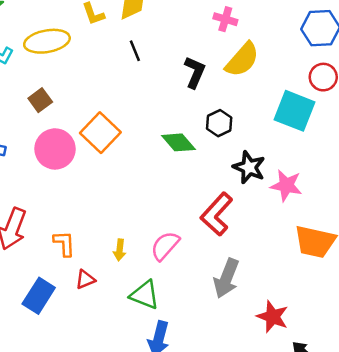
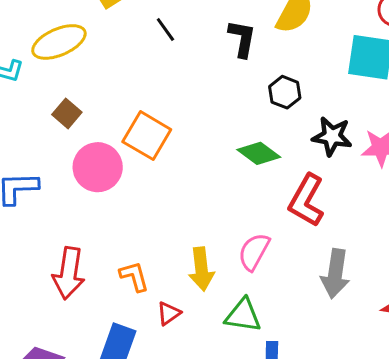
green diamond: (178, 142) -> (259, 153), moved
yellow arrow: (120, 250) -> (201, 269), size x1.6

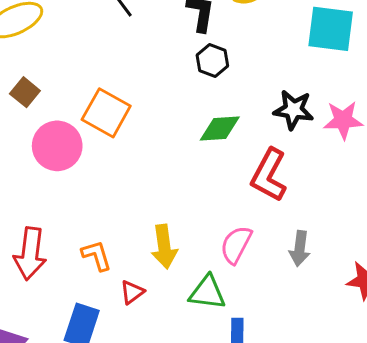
black hexagon: (285, 92) -> (212, 61), moved
green diamond: (259, 153) -> (220, 128), turned -39
pink semicircle: (254, 252) -> (236, 245), moved
gray arrow: (335, 274) -> (300, 248), size x0.7

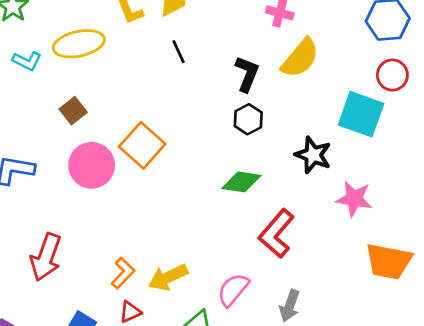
black star: (293, 110) -> (313, 155), moved
yellow arrow: (164, 247) -> (168, 277), turned 60
orange L-shape: (96, 255) -> (123, 273), moved, turned 48

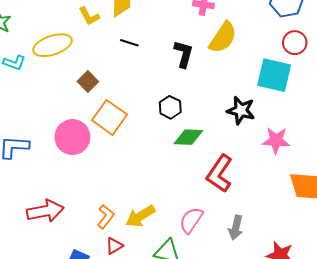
black line: (178, 52) -> (129, 43), turned -42
brown square: (73, 111) -> (88, 82), moved
black hexagon: (248, 119) -> (170, 107), moved
red arrow: (46, 257) -> (45, 211), turned -114

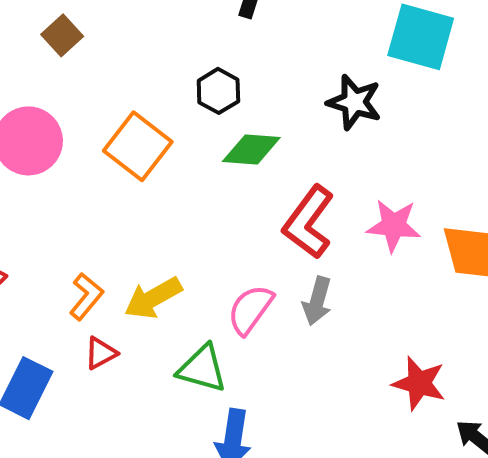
orange square: (110, 117) -> (138, 146), moved
pink star: (276, 140) -> (394, 225), moved
gray arrow: (236, 228) -> (317, 301), moved

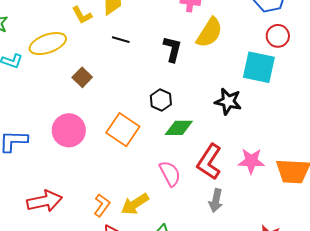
pink semicircle: (250, 310) -> (170, 174), moved, turned 120

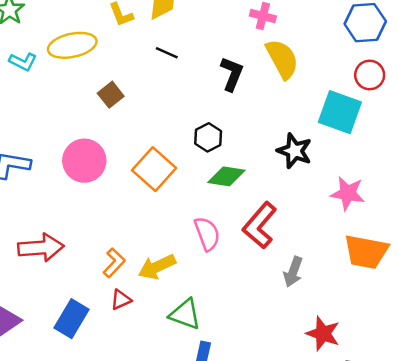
yellow semicircle: (209, 33) -> (282, 59), turned -68
pink star: (251, 161) -> (348, 193), moved
gray arrow: (216, 200) -> (293, 272), moved

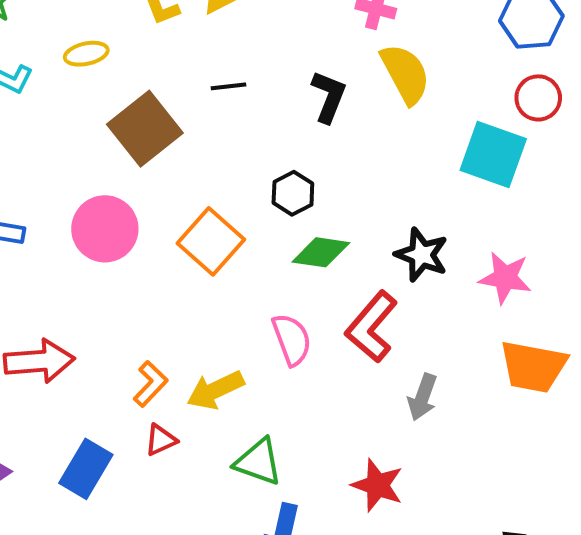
yellow ellipse: (72, 45) -> (86, 54), size x0.6
black line: (167, 53) -> (229, 86), moved, turned -30
brown square: (111, 95) -> (145, 129), size x1.8
black star: (294, 151) -> (422, 255), moved
red star: (323, 334) -> (377, 485), moved

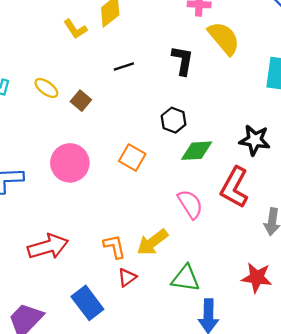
yellow ellipse: (86, 54) -> (46, 88), moved, turned 60
brown square: (145, 129) -> (81, 101), size x0.5
orange square: (211, 241) -> (132, 158), size x0.7
orange L-shape: (150, 384) -> (114, 246), turned -44
blue rectangle: (86, 469) -> (87, 303), turned -56

